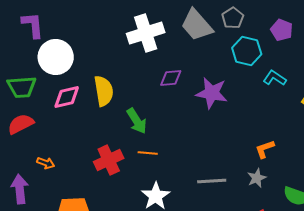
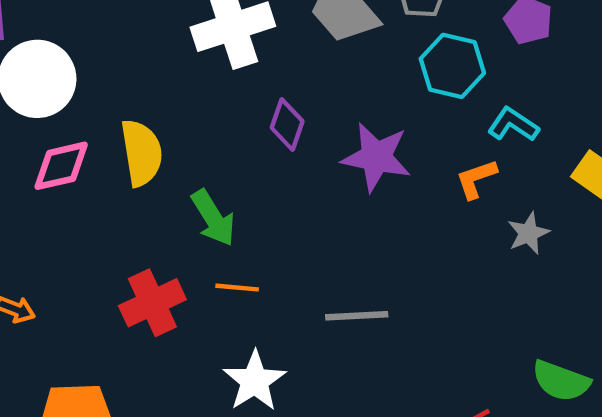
purple diamond: (171, 78) -> (287, 125), turned -65
orange L-shape: (265, 149) -> (476, 179), moved
gray star: (257, 178) -> (528, 233), moved
gray line: (212, 181) -> (357, 316), moved

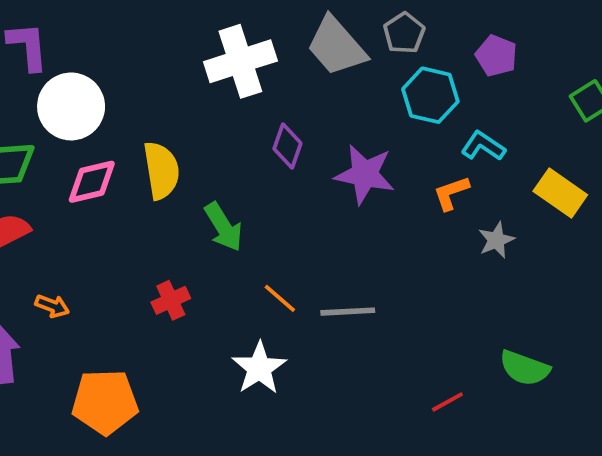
orange line: (237, 288) -> (280, 298), moved, turned 36
red cross: (152, 303) -> (171, 300), size x0.7

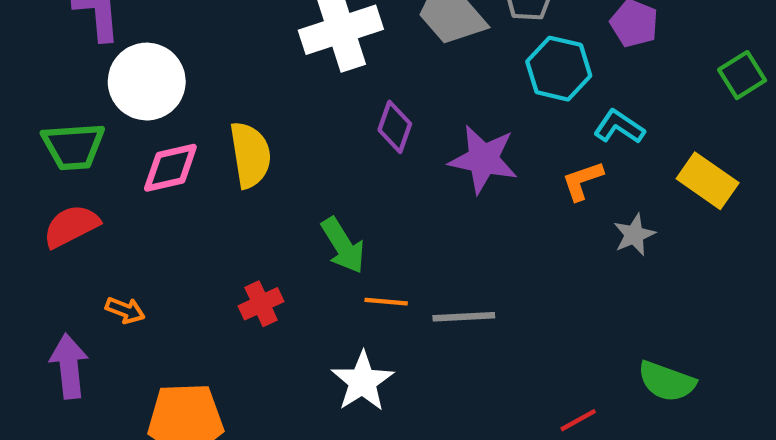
green arrow: (223, 227) -> (343, 245), moved
orange line: (280, 298) -> (386, 302), turned -36

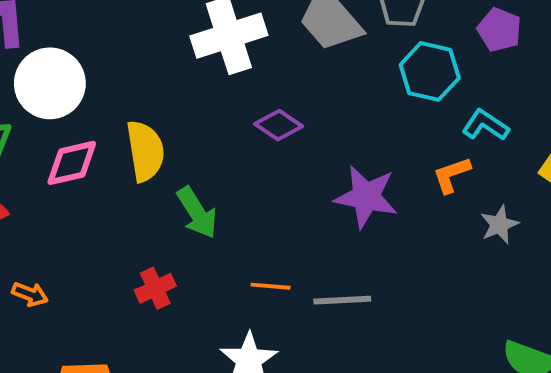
purple diamond: (395, 127) -> (279, 125), turned -75
purple star: (483, 159) -> (366, 197), moved
green arrow: (343, 245) -> (197, 213), moved

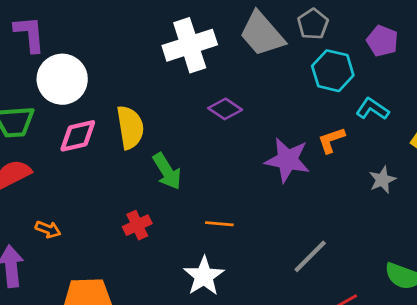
orange L-shape: (452, 175) -> (331, 140), moved
gray line: (342, 300) -> (310, 256), moved, turned -42

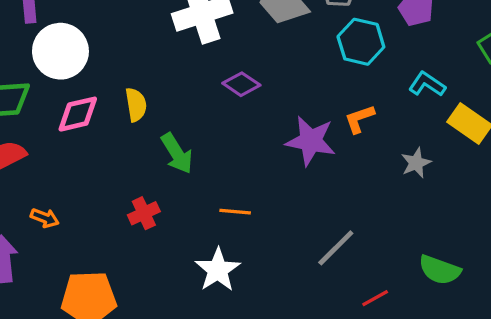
cyan L-shape: (372, 109) -> (427, 84), moved
yellow semicircle: (130, 127) -> (136, 105), size x0.7

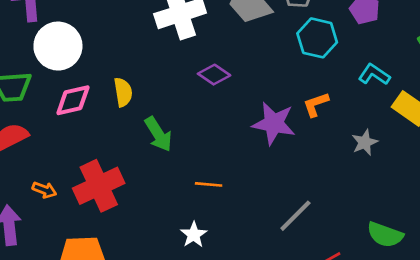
red cross: (144, 213) -> (99, 186), moved, size x1.8
white star: (218, 270) -> (194, 235), size x0.7

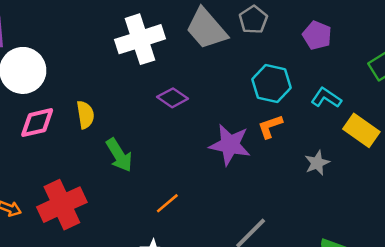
cyan hexagon: (317, 38) -> (271, 83), moved
orange line: (209, 184) -> (167, 203), turned -45

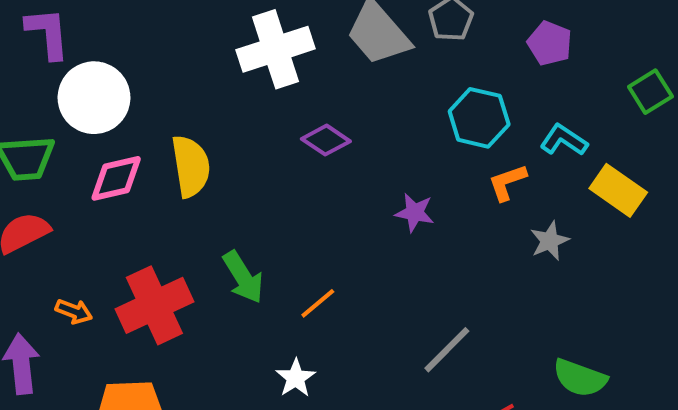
yellow semicircle: (85, 115) -> (191, 166), size x1.4
orange L-shape: (270, 126) -> (507, 182), moved
purple star: (230, 145) -> (415, 213), size x0.6
green arrow: (119, 155) -> (243, 277), moved

